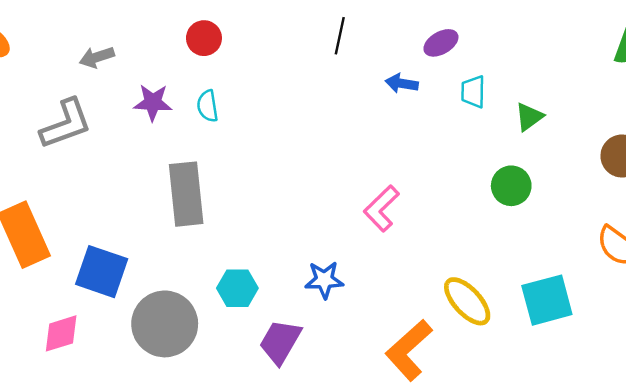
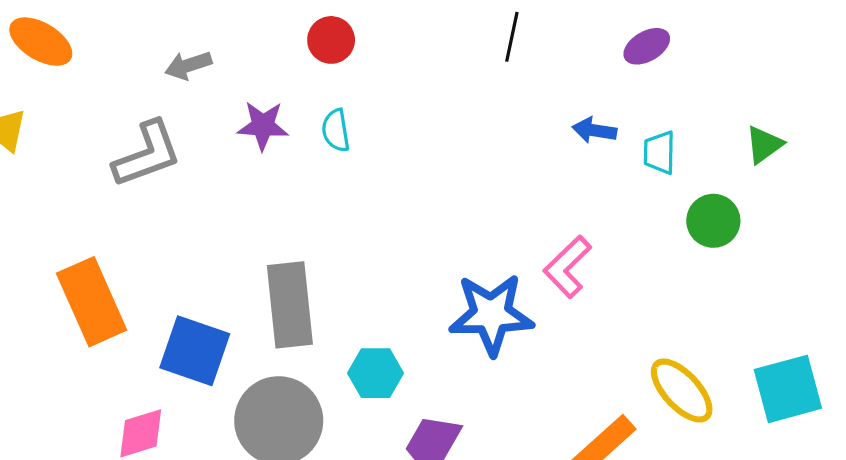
blue arrow: (402, 83) -> (594, 130), moved
cyan trapezoid: (473, 92) -> (659, 153), moved
green circle: (511, 186) -> (713, 221), moved
gray rectangle: (186, 194) -> (290, 305), moved
blue star: (324, 280) -> (491, 314), moved, size x1.6

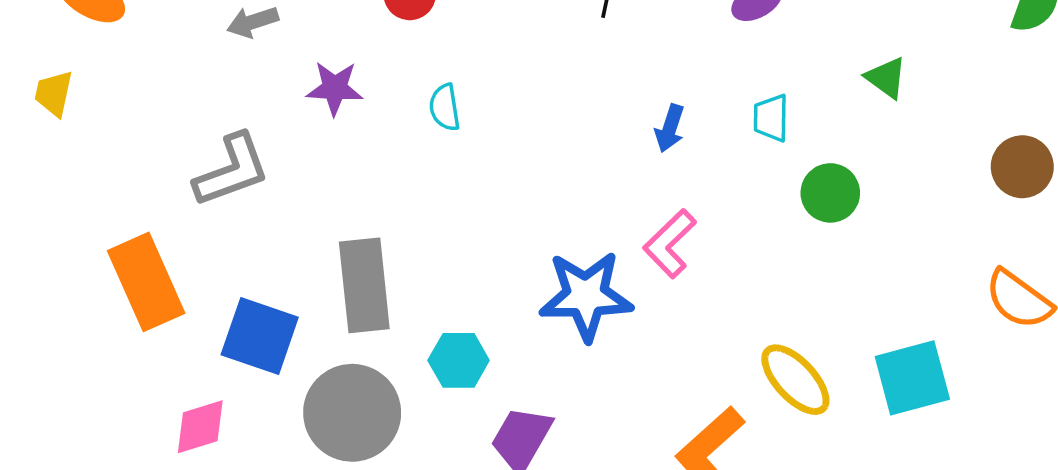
cyan semicircle: (336, 130) -> (445, 107), moved
blue arrow: (594, 130) -> (670, 128), moved, turned -81
green triangle: (764, 145) -> (886, 78), moved, turned -48
gray L-shape: (147, 154) -> (232, 170), moved

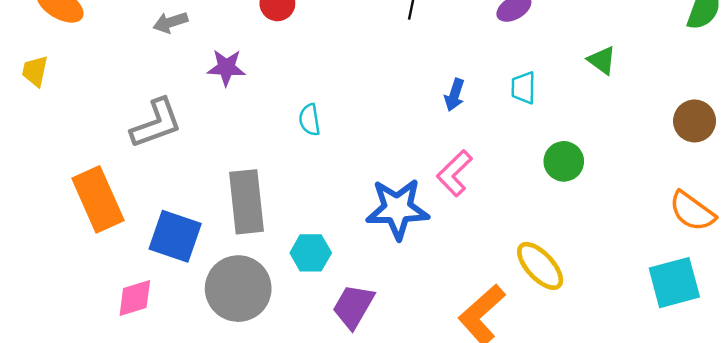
cyan semicircle: (445, 107) -> (309, 120), moved
green circle: (830, 193) -> (564, 161), moved
cyan square: (912, 378) -> (674, 283), moved

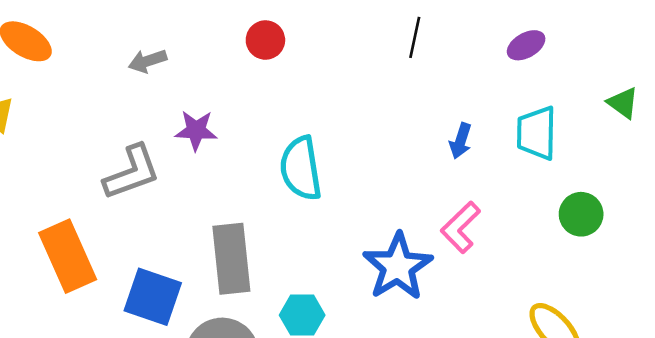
purple star: (226, 67) -> (196, 130), moved
cyan trapezoid: (523, 88) -> (537, 133), size x1.5
cyan semicircle: (309, 120) -> (301, 168), size x1.8
blue star: (397, 209) -> (398, 267), turned -30

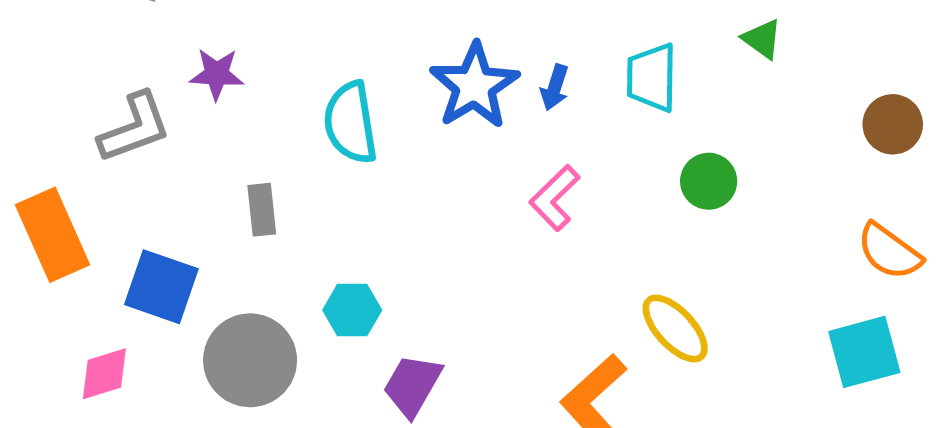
gray rectangle: (231, 259) -> (262, 210), moved, size x0.6
blue star: (398, 267) -> (474, 86), moved

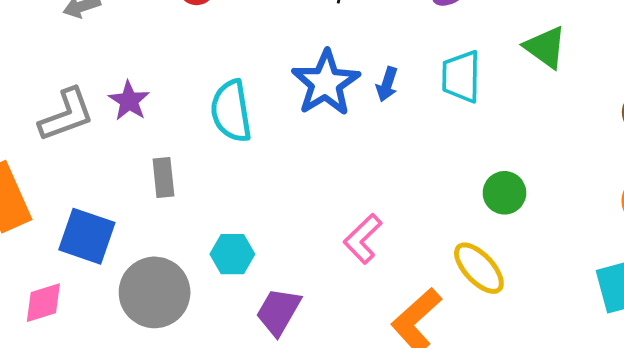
green triangle: (762, 39) -> (545, 47), size x1.4
purple star: (217, 74) -> (129, 101), moved, turned 30
green circle: (709, 181) -> (504, 193), moved
pink L-shape: (555, 198) -> (363, 239), moved

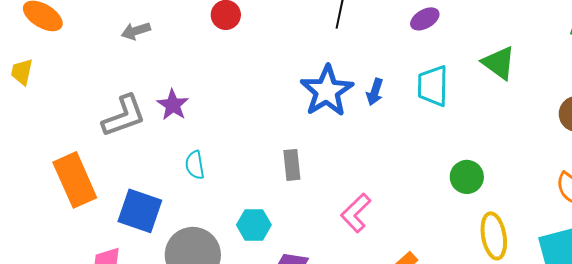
cyan semicircle: (231, 111) -> (195, 165), moved, size x0.6
gray rectangle: (163, 177) -> (292, 165), moved
yellow ellipse: (479, 268) -> (494, 236), moved, turned 33

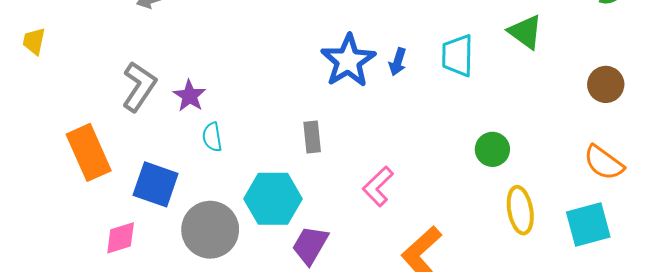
purple star: (173, 105) -> (190, 96), moved
gray L-shape: (124, 116) -> (139, 86), turned -36
cyan hexagon: (254, 225) -> (273, 199), size x1.6

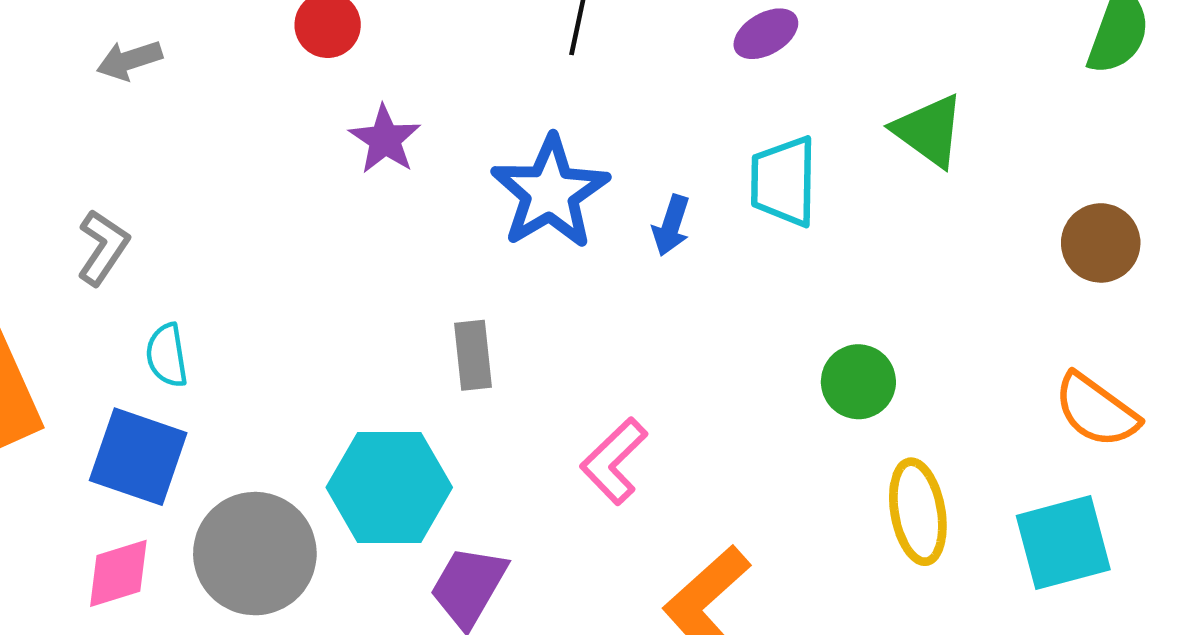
blue arrow: (398, 62) -> (671, 225), moved
gray L-shape: (139, 86) -> (103, 247), size x0.7
purple star: (190, 96) -> (385, 139), moved
cyan semicircle: (212, 137) -> (167, 355), moved
pink diamond: (121, 238) -> (118, 573), moved

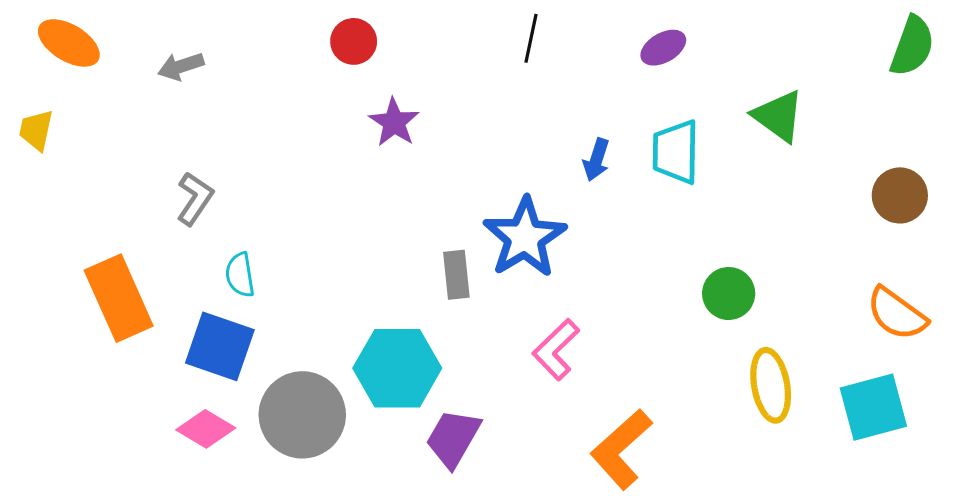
gray arrow: (129, 60) -> (181, 66), moved
blue star: (550, 192) -> (525, 237), moved
blue arrow: (671, 225) -> (596, 160), moved
pink diamond: (118, 573) -> (206, 429), turned 48

